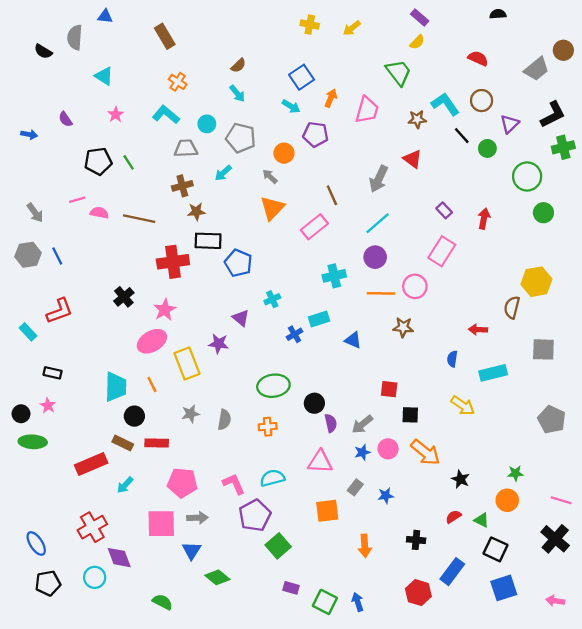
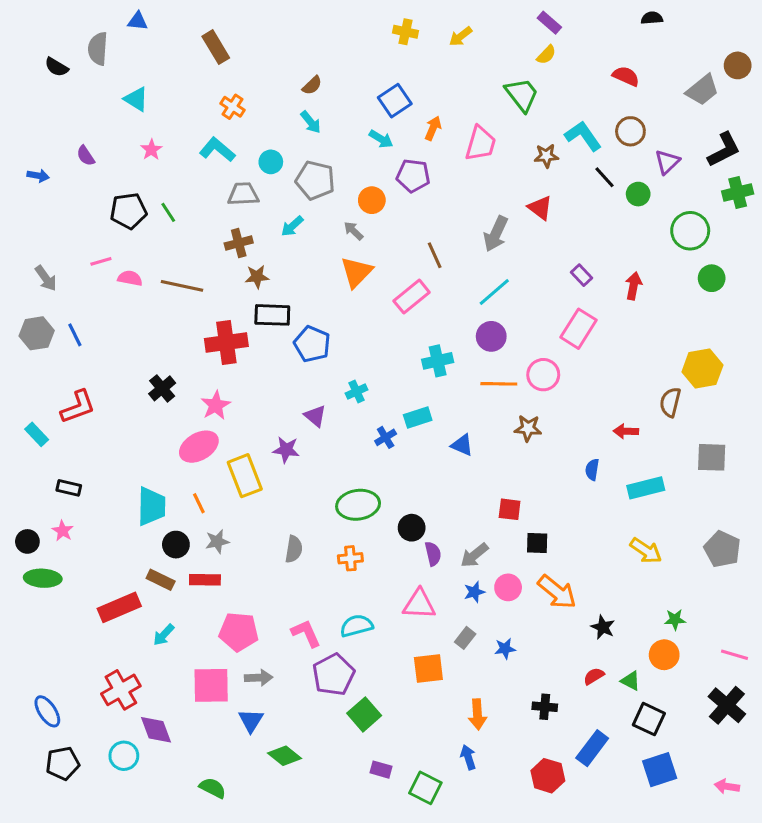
yellow arrow: (463, 406) -> (646, 551), moved
gray star: (190, 414) -> (217, 541), moved
blue arrow: (358, 602) -> (468, 757), moved

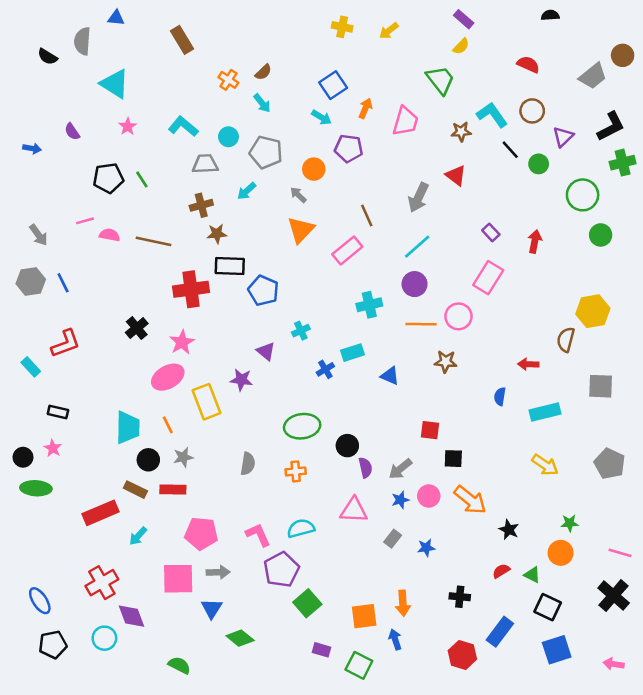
cyan triangle: (136, 99) -> (115, 84), size x1.4
orange cross: (233, 107) -> (228, 80), moved
orange square: (428, 669) -> (364, 616), moved

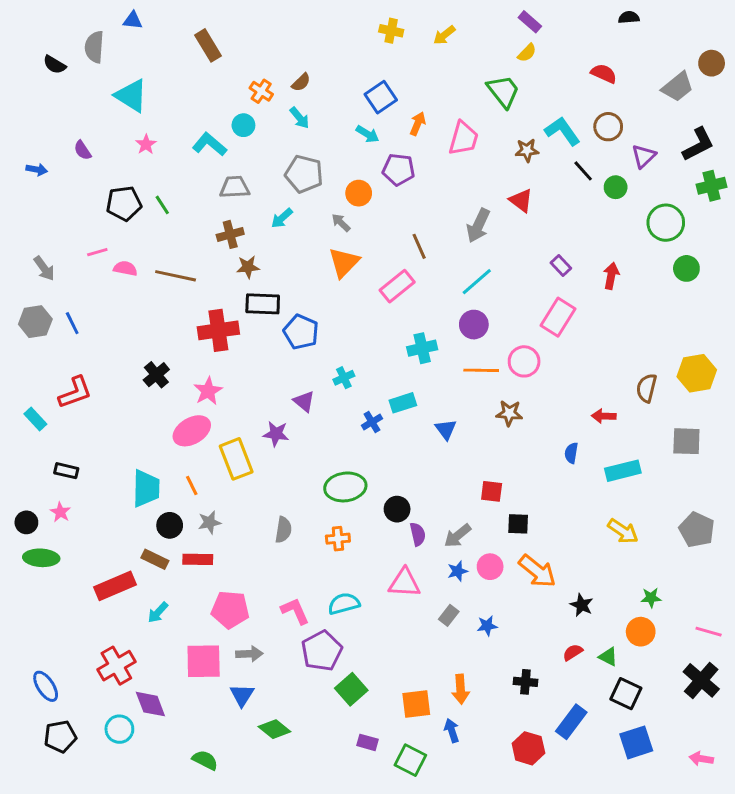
cyan circle: (228, 137) -> (243, 125), moved
yellow hexagon: (593, 311) -> (697, 373), moved
blue triangle: (390, 376) -> (446, 429), turned 30

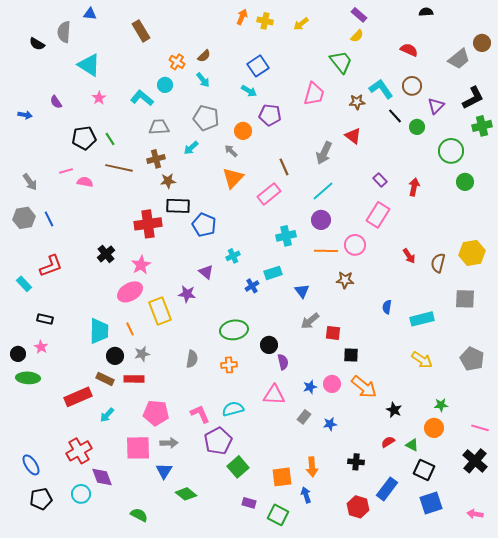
orange arrow: (418, 124) -> (242, 17), moved
brown line: (176, 276) -> (119, 168), moved
red arrow: (604, 416) -> (409, 256), moved, turned -126
gray arrow: (458, 536) -> (310, 321), moved

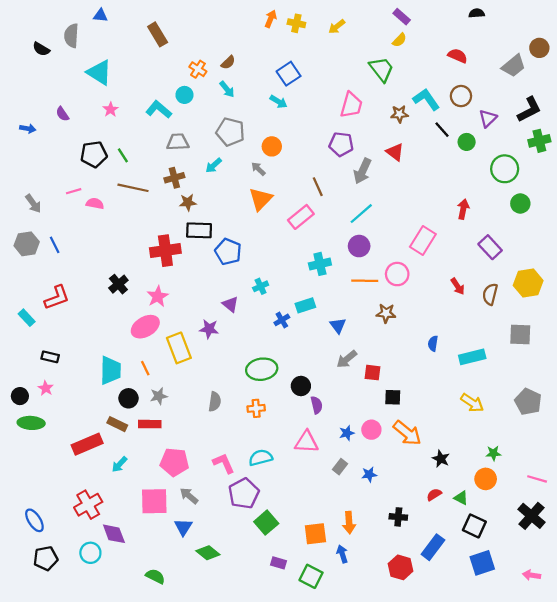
purple pentagon: (270, 115) -> (341, 144), moved
purple rectangle: (380, 180) -> (490, 247), moved, size x1.5
gray arrow: (169, 443) -> (189, 496), turned -138

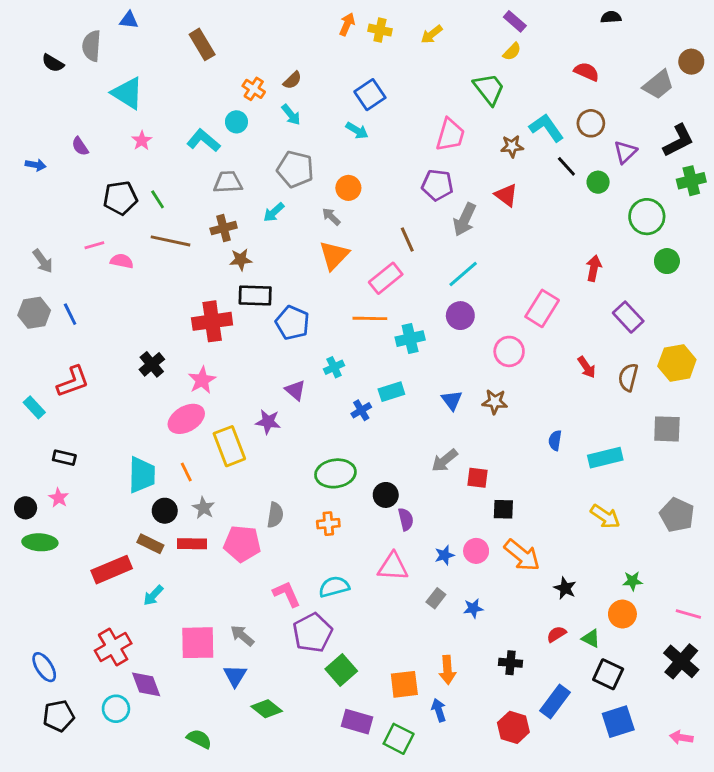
orange line: (365, 281) -> (370, 318), moved
blue triangle: (338, 326) -> (452, 400), moved
gray star: (159, 396) -> (203, 508), turned -30
pink pentagon: (174, 462) -> (242, 544), moved
purple rectangle: (278, 563) -> (357, 722), size x1.5

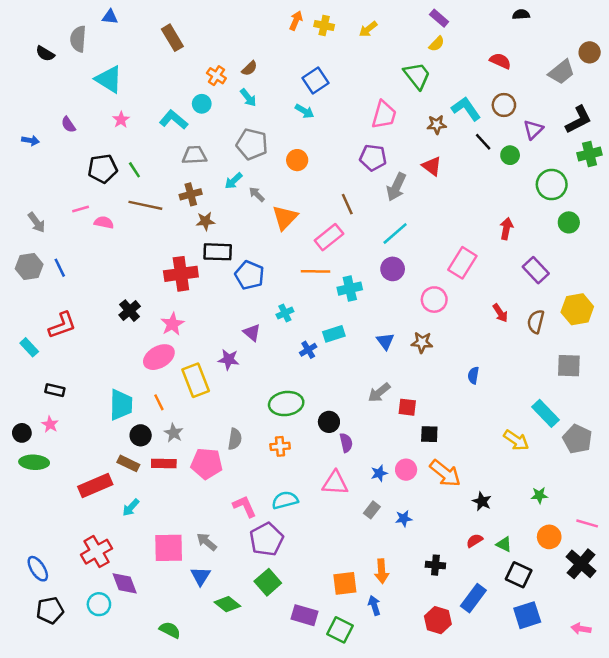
gray arrow: (331, 217) -> (257, 194), moved
cyan rectangle: (605, 458) -> (546, 413), moved, turned 60
orange circle: (622, 614) -> (549, 537), moved
green square: (341, 670) -> (268, 582), moved

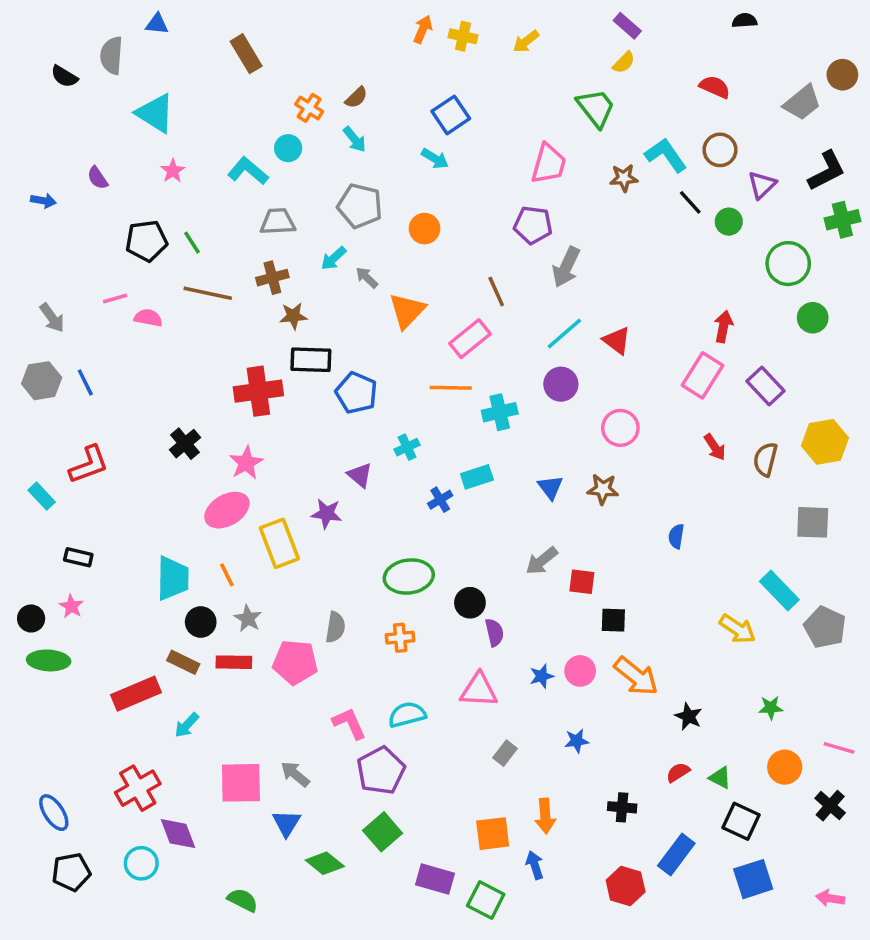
red triangle: (432, 166) -> (617, 340), moved
pink rectangle: (462, 263) -> (703, 375), moved
gray rectangle: (372, 510) -> (505, 753), moved
black cross: (581, 564) -> (830, 806), size x0.7

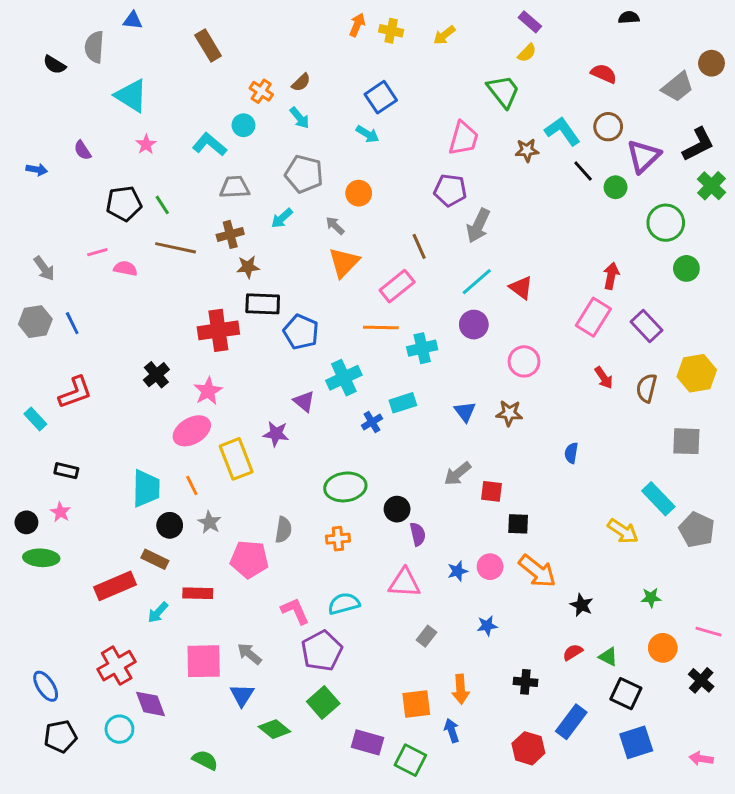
purple triangle: (762, 185) -> (644, 156), size x1.4
green cross: (842, 220) -> (712, 186), turned -32
gray arrow: (367, 278) -> (335, 226), moved
cyan cross: (407, 447) -> (344, 378), size x1.6
red rectangle: (234, 662) -> (198, 593), moved

